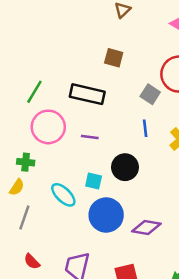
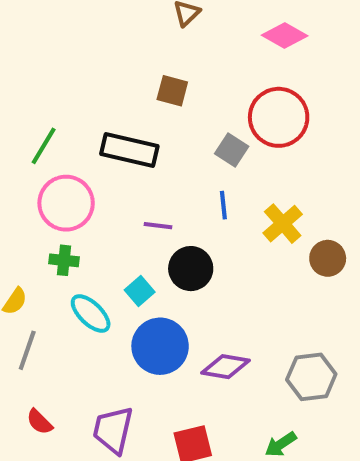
purple line: (90, 137) -> (158, 226), moved
green cross: (26, 162) -> (64, 260), moved
cyan square: (94, 181) -> (140, 291), turned 36

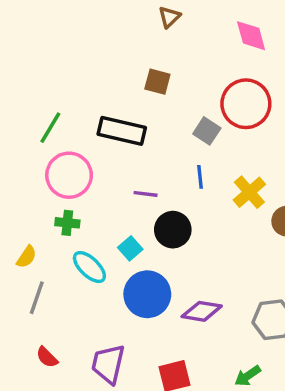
pink diamond: (285, 36) -> (251, 36), turned 45

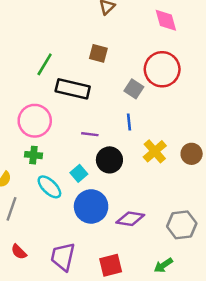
green line: (50, 128) -> (45, 64), moved
yellow cross: (249, 192) -> (155, 151), moved

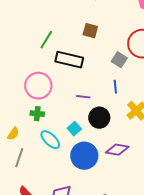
purple diamond: (130, 219) -> (117, 150), moved

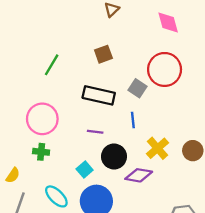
brown square: (90, 31) -> (103, 54), turned -35
black rectangle: (69, 60) -> (99, 95), moved
cyan ellipse: (50, 140) -> (56, 196), moved
purple diamond: (117, 150) -> (139, 175), moved

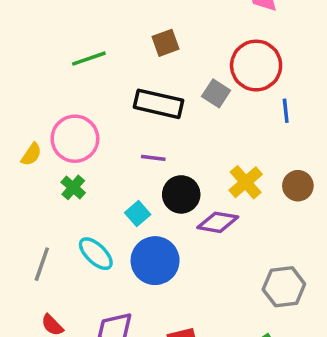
green line: (52, 65) -> (89, 59), turned 40
blue line: (133, 120) -> (286, 111), moved
green cross: (41, 152) -> (73, 187), turned 35
yellow semicircle: (13, 175) -> (31, 154), moved

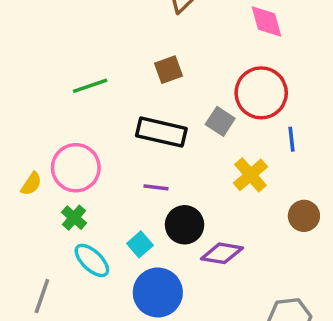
yellow cross: (246, 182) -> (250, 175), moved
cyan ellipse: (96, 254) -> (92, 260), moved

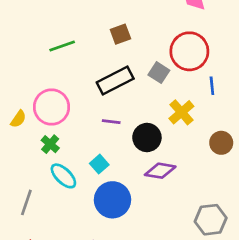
black rectangle: (161, 132) -> (115, 80), turned -40
black circle: (185, 225) -> (147, 138), moved

